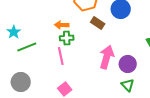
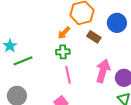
orange arrow: (62, 25) -> (64, 33), moved, turned -48
pink line: (61, 56) -> (68, 75), moved

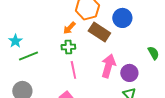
brown rectangle: (94, 37) -> (99, 32), size x1.5

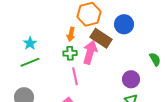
orange arrow: (69, 28) -> (71, 34), turned -32
cyan star: (15, 41) -> (30, 43), moved
pink arrow: (108, 66) -> (90, 52), moved

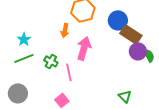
brown rectangle: (101, 38) -> (131, 34), moved
green cross: (70, 53) -> (51, 61), moved, turned 32
purple circle: (131, 79) -> (138, 51), moved

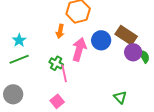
blue circle: (118, 20) -> (101, 40), moved
green cross: (51, 61) -> (56, 63), moved

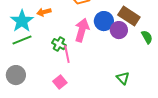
orange arrow: (60, 31) -> (44, 12), moved, turned 64
cyan star: (19, 40) -> (22, 21), size x1.6
purple circle: (133, 52) -> (119, 30), moved

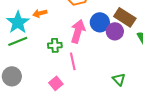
green cross: (59, 44) -> (55, 45), turned -32
pink line: (67, 54) -> (73, 61), moved

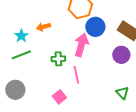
cyan star: (18, 22) -> (21, 36), size x0.6
blue circle: (100, 22) -> (95, 27), moved
purple circle: (115, 31) -> (121, 55), moved

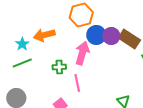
orange arrow: (43, 27) -> (44, 35), size x1.5
purple circle: (121, 55) -> (111, 36), moved

